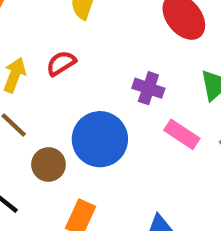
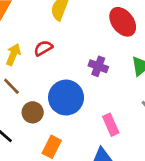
pink rectangle: (182, 134) -> (111, 125), moved, turned 30

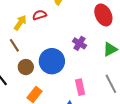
red semicircle: (43, 48) -> (39, 15), moved

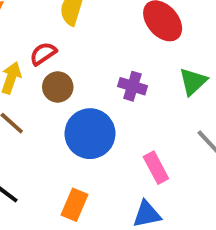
brown circle: (26, 67) -> (58, 87), moved

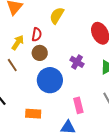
red semicircle: (43, 54) -> (37, 35), turned 120
orange rectangle: (75, 205) -> (33, 114), turned 56

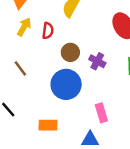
yellow arrow: (18, 43) -> (24, 27), moved
brown circle: (40, 53) -> (70, 52), moved

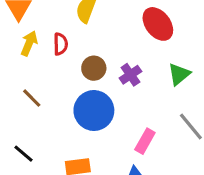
purple cross: (97, 61) -> (130, 75), turned 35
pink rectangle: (101, 113) -> (145, 141), turned 54

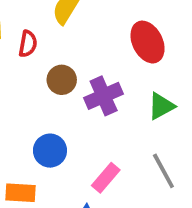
purple cross: (130, 75) -> (104, 96), size x1.4
blue circle: (94, 111) -> (50, 151), moved, size x0.7

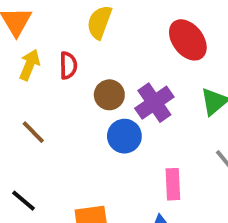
blue circle: (50, 151) -> (124, 136), moved
pink rectangle: (106, 178) -> (173, 184), turned -32

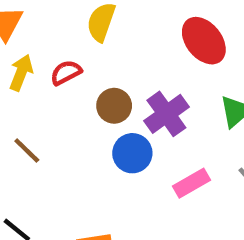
red semicircle: (68, 65) -> (66, 73), turned -116
pink rectangle: (173, 184) -> (191, 183), moved, turned 64

